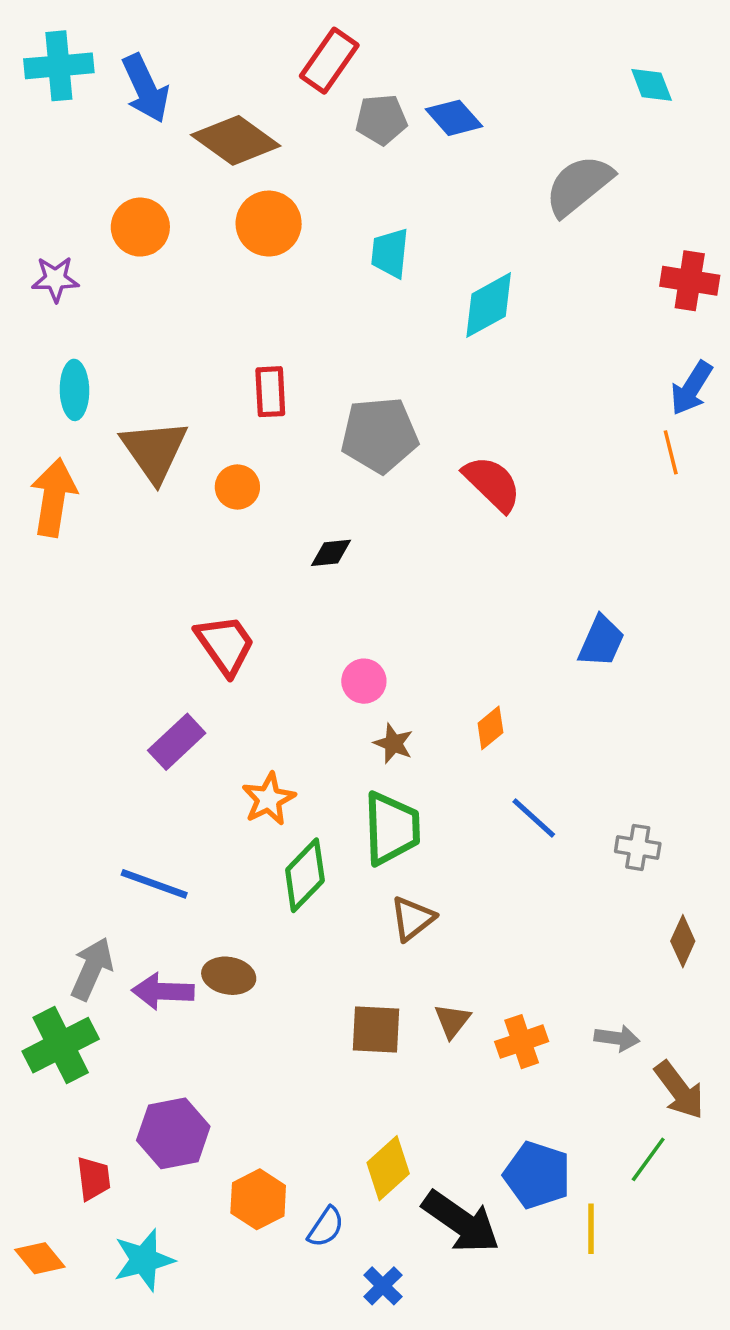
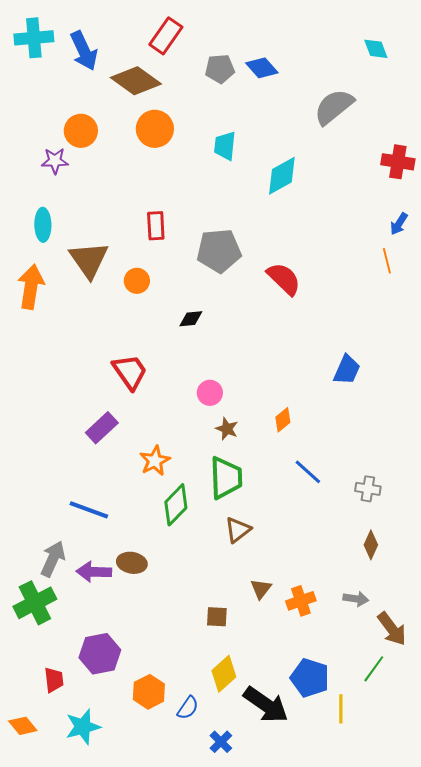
red rectangle: (329, 61) -> (166, 36), moved
purple star: (55, 279) -> (55, 161), moved
blue arrow: (691, 388) -> (399, 224), size x0.7
brown diamond: (683, 941) -> (371, 545), moved
brown square: (376, 1029) -> (217, 617), moved, size x0.7

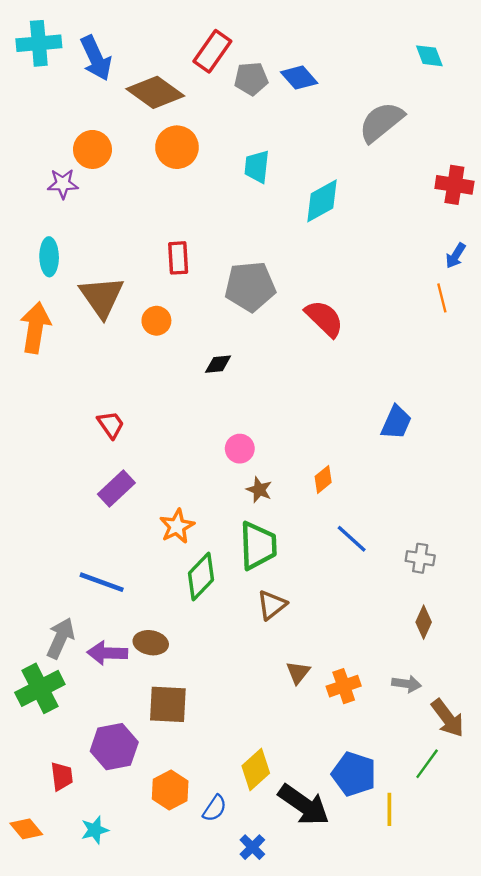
red rectangle: (166, 36) -> (212, 51), moved
red trapezoid: (130, 372) -> (111, 425), moved, size x0.7
brown square: (217, 617) -> (168, 704), moved, size x1.6
cyan star: (83, 727) -> (95, 830), size x0.7

